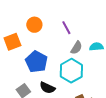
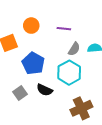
purple line: (66, 28) -> (64, 29), turned -56

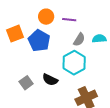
orange circle: (31, 26) -> (46, 17), moved
blue pentagon: (33, 63) -> (39, 41), moved

